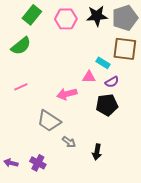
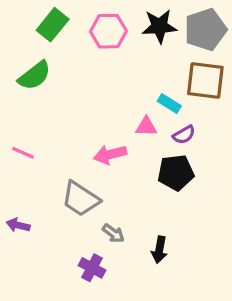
pink line: (21, 87) -> (23, 153), moved, turned 48
purple arrow: (11, 163) -> (18, 225), moved
purple cross: (38, 163) -> (92, 268), moved

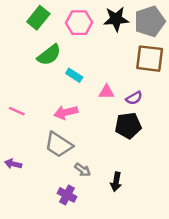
green semicircle: (34, 76) -> (49, 55), moved
cyan rectangle: (169, 104) -> (74, 75), moved
pink arrow: (110, 154) -> (66, 112), moved

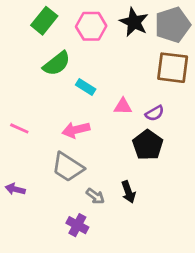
black star: (116, 19) -> (134, 22), turned 30
black pentagon: (128, 126) -> (148, 145), turned -30
black arrow: (116, 182) -> (128, 192), moved, turned -30

